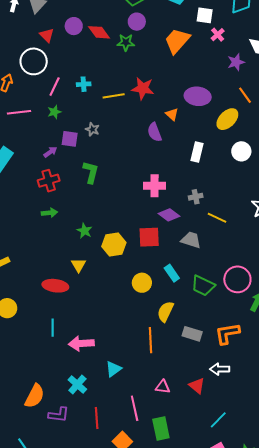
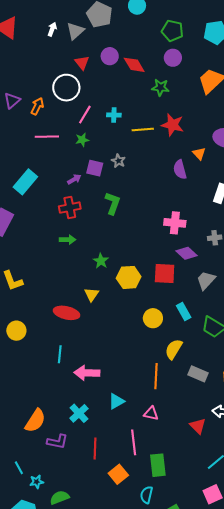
green star: (126, 42) -> (160, 87), moved
gray trapezoid: (191, 240) -> (206, 280), turned -70
pink triangle: (163, 387) -> (151, 413), moved

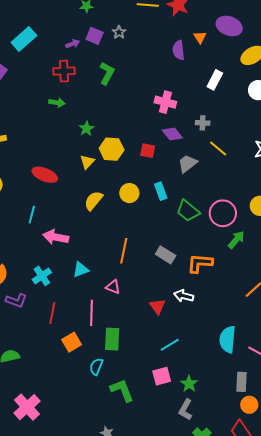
red square: (165, 274) -> (148, 151), size x0.7
yellow triangle: (92, 294) -> (87, 162), moved
yellow semicircle: (174, 349) -> (93, 201), moved

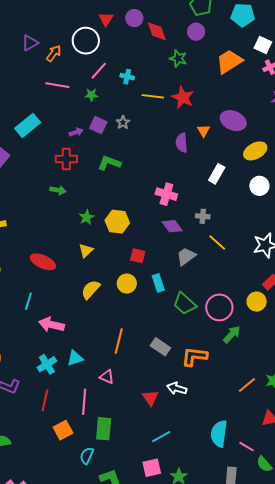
green L-shape: (107, 73) -> (109, 163), turned -100
yellow hexagon: (112, 149) -> (117, 222), moved
red square: (148, 151) -> (138, 256), moved
cyan cross: (42, 276) -> (47, 364), moved

